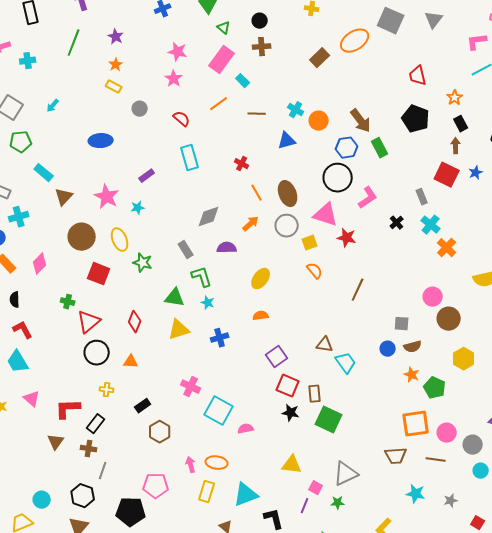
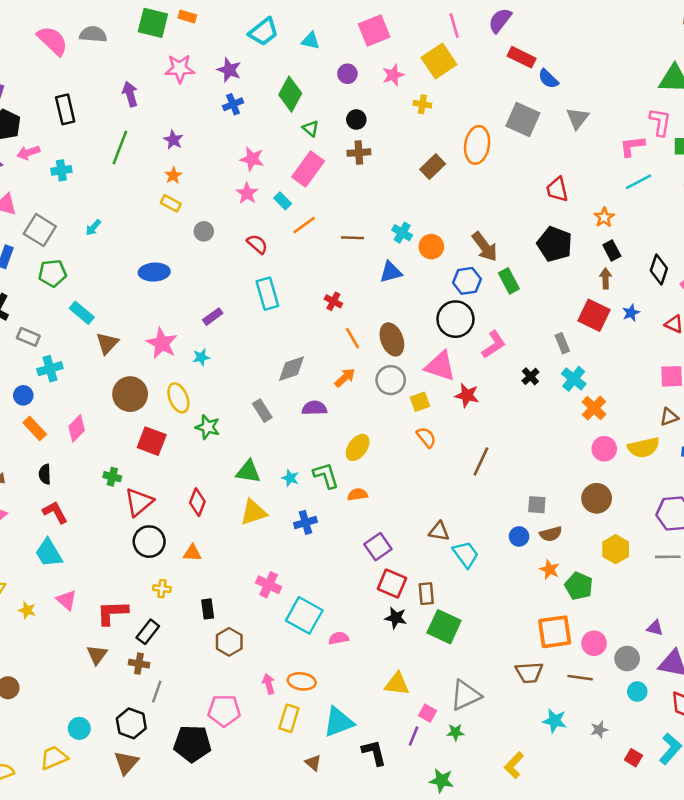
orange ellipse: (355, 41) -> (477, 145), turned -48
cyan rectangle: (243, 81) -> (283, 201), moved
green L-shape: (202, 277) -> (326, 475), moved
pink circle: (433, 297) -> (604, 449), moved
black rectangle: (143, 406) -> (208, 609), turned -63

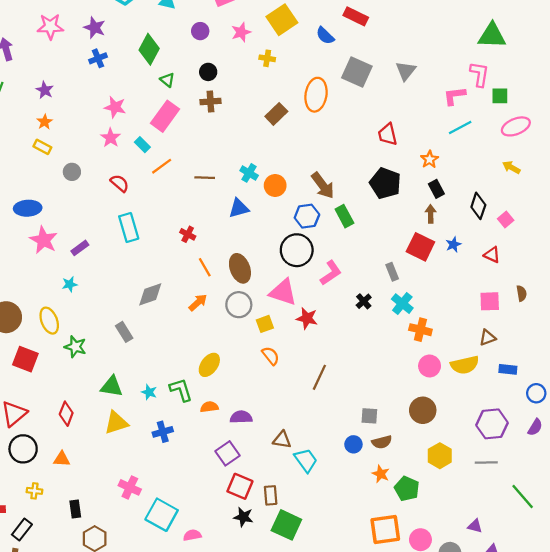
blue semicircle: (548, 79) -> (325, 36), moved
pink star: (162, 343) -> (44, 240), moved
purple semicircle: (314, 408) -> (241, 417), moved
orange cross: (594, 408) -> (420, 330), turned -30

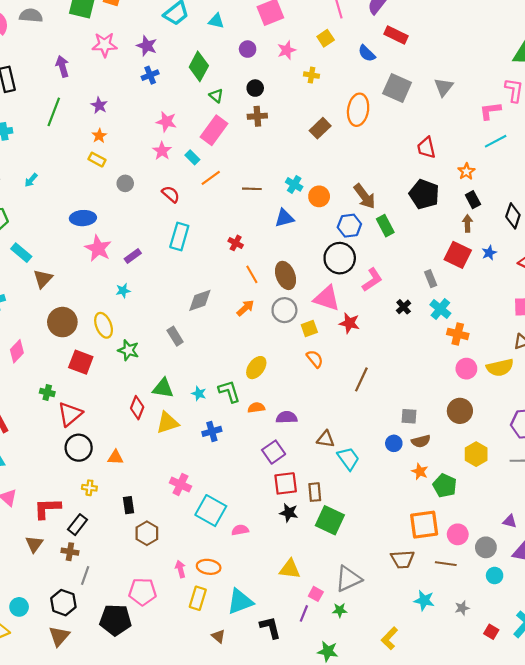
yellow square: (282, 20) -> (326, 38), size x0.6
cyan rectangle: (129, 227) -> (179, 236), turned 32
red diamond: (66, 414) -> (137, 408), moved
red square: (240, 486) -> (286, 483), turned -30

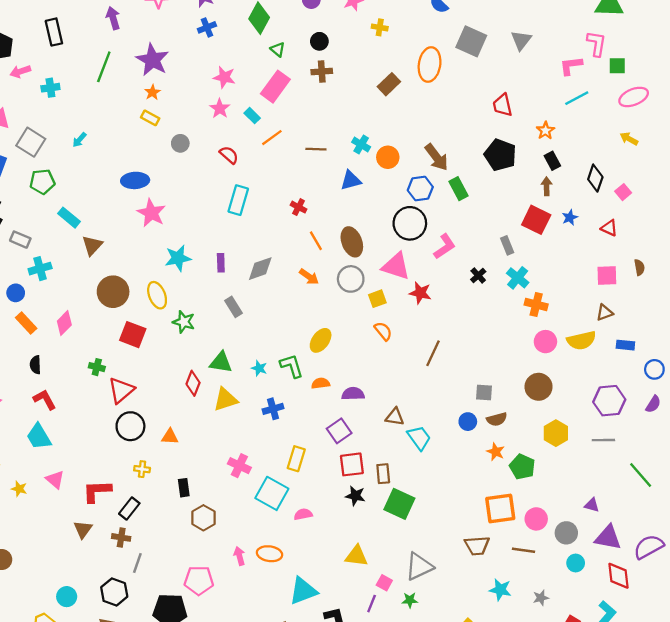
purple star: (99, 105) -> (152, 60), size x1.8
purple rectangle: (133, 256) -> (221, 263), moved, turned -56
cyan star: (123, 291) -> (178, 258), size x1.6
orange arrow: (245, 308) -> (309, 277), turned 78
yellow rectangle: (198, 598) -> (296, 459), moved

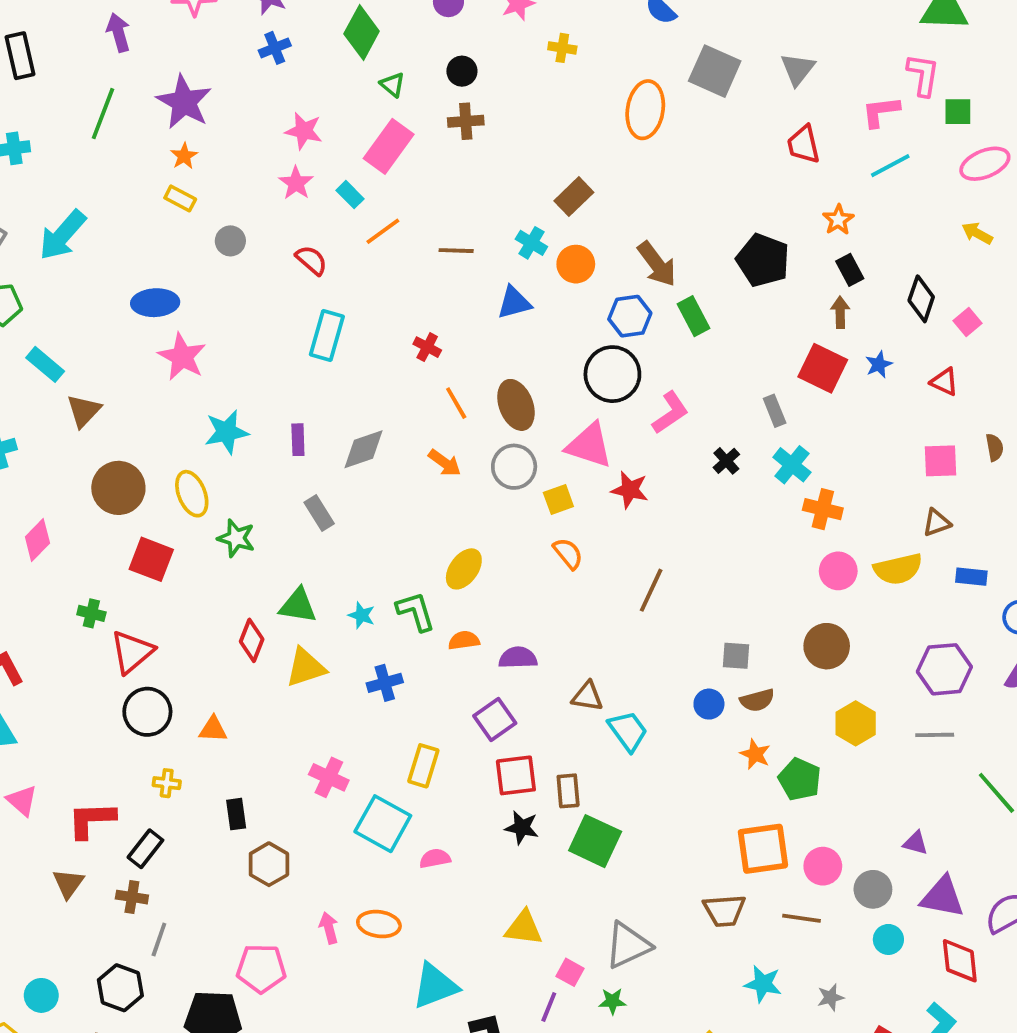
brown rectangle: (389, 84) -> (574, 197), moved
red trapezoid: (503, 105) -> (803, 144), moved
cyan arrow: (79, 140) -> (62, 235), size x2.0

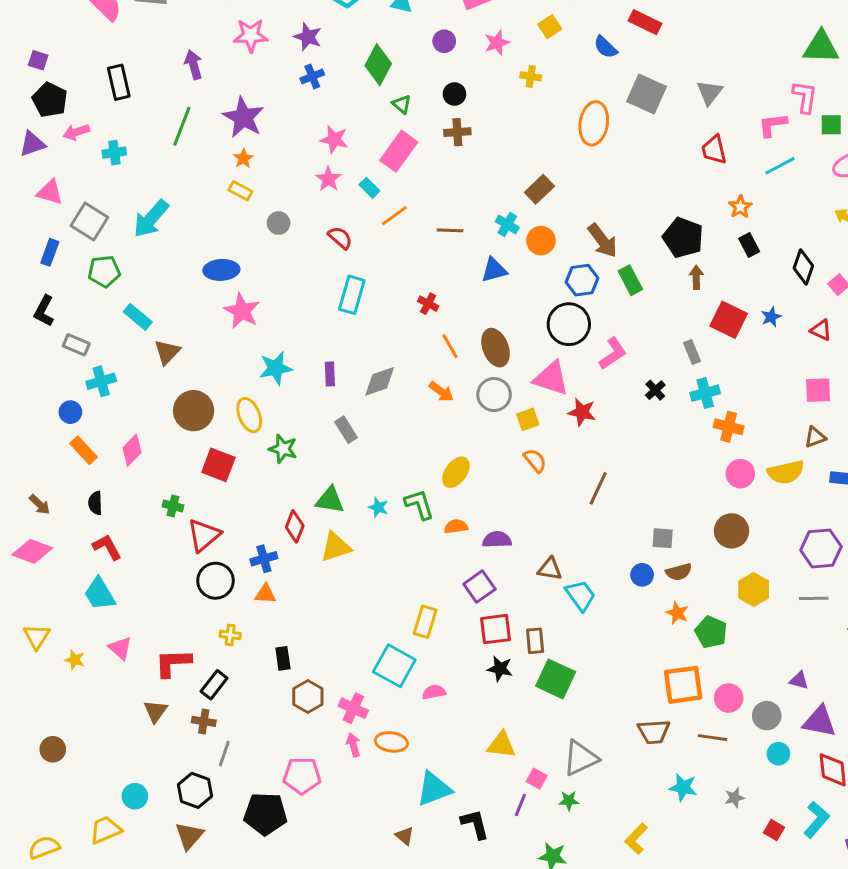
brown arrow: (840, 312) -> (696, 277), moved
cyan cross: (792, 465) -> (705, 393), turned 36
blue cross: (385, 683) -> (264, 559), moved
pink cross: (329, 777) -> (353, 708), moved

